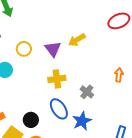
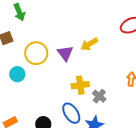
yellow circle: (24, 49) -> (36, 53), size x1.5
yellow cross: (57, 79) -> (80, 85), moved

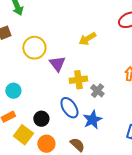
purple triangle: (65, 53) -> (57, 64), moved
cyan circle: (17, 74) -> (13, 91), moved

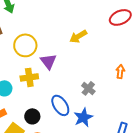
yellow cross: (78, 80) -> (29, 77), moved

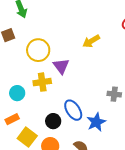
gray cross: (88, 88) -> (114, 94), moved, turned -32
black circle: (32, 116) -> (53, 121), moved

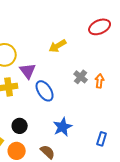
gray cross: (114, 94) -> (81, 77), moved, turned 32
blue ellipse: (73, 110) -> (45, 91), moved

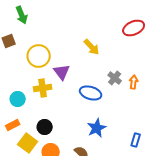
yellow arrow: (58, 46) -> (92, 47), turned -102
blue ellipse: (45, 91) -> (91, 93), moved, turned -40
black circle: (20, 126) -> (45, 127), moved

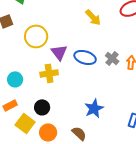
yellow arrow: (92, 47) -> (93, 17), moved
yellow cross: (43, 88) -> (49, 73), moved
blue ellipse: (91, 93) -> (85, 57), moved

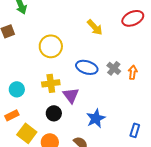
yellow circle: (36, 36) -> (51, 46), moved
purple triangle: (59, 52) -> (71, 95), moved
black circle: (42, 107) -> (54, 113), moved

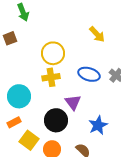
yellow cross: (51, 83) -> (51, 77), moved
cyan circle: (17, 89) -> (19, 96), size x1.5
black circle: (54, 113) -> (56, 120), size x1.5

